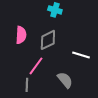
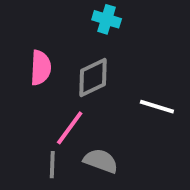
gray semicircle: (65, 80) -> (101, 161), moved, turned -30

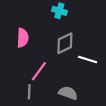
gray diamond: (93, 77) -> (65, 43), moved
gray semicircle: (101, 161) -> (68, 93), moved

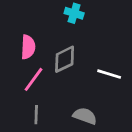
gray diamond: (65, 43) -> (65, 59), moved
pink line: (39, 71) -> (33, 79), moved

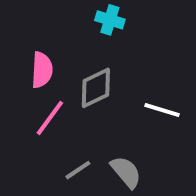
gray line: (36, 115) -> (78, 170), moved, turned 54
gray semicircle: (85, 116) -> (126, 172), turned 30

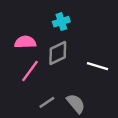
cyan cross: (110, 20) -> (61, 22), moved, turned -35
pink semicircle: (42, 70) -> (25, 42), turned -95

